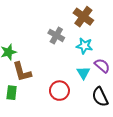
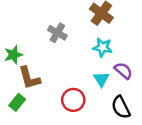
gray cross: (56, 35) -> (57, 33), moved
green rectangle: (12, 93) -> (17, 102), turned 32

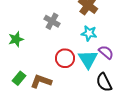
brown L-shape: (29, 78) -> (41, 81), moved, turned 125
cyan triangle: (101, 79) -> (88, 59), size x1.5
red circle: (73, 100) -> (65, 58), moved

